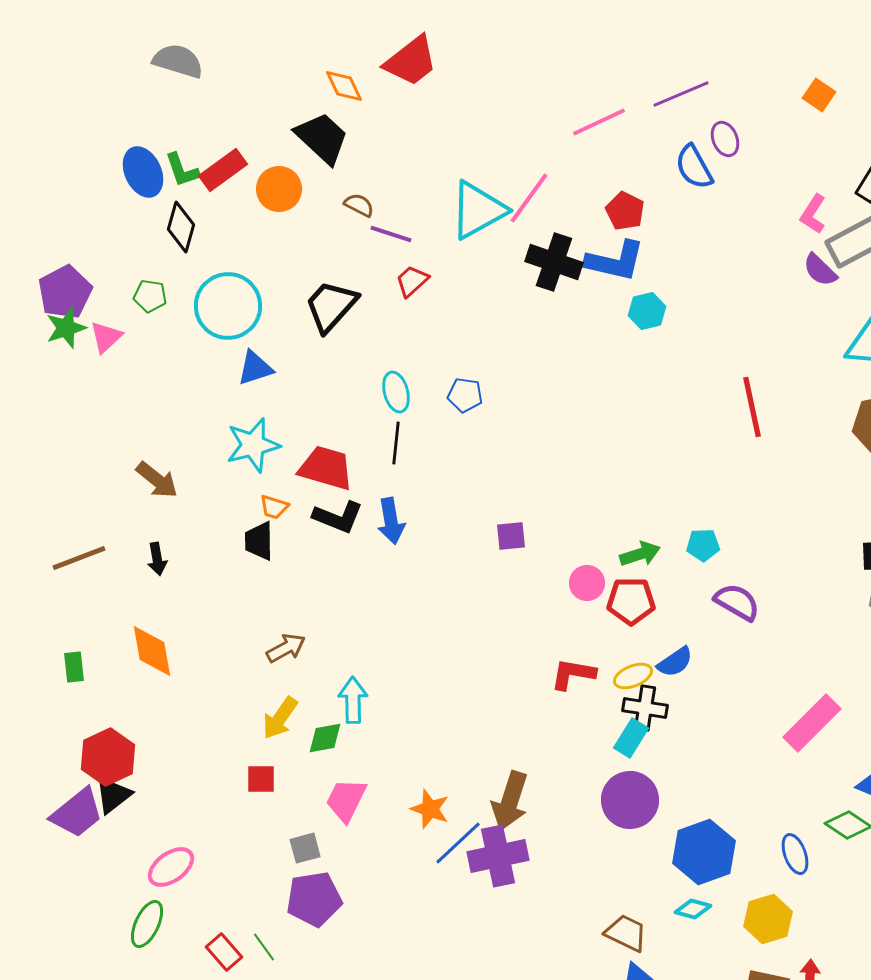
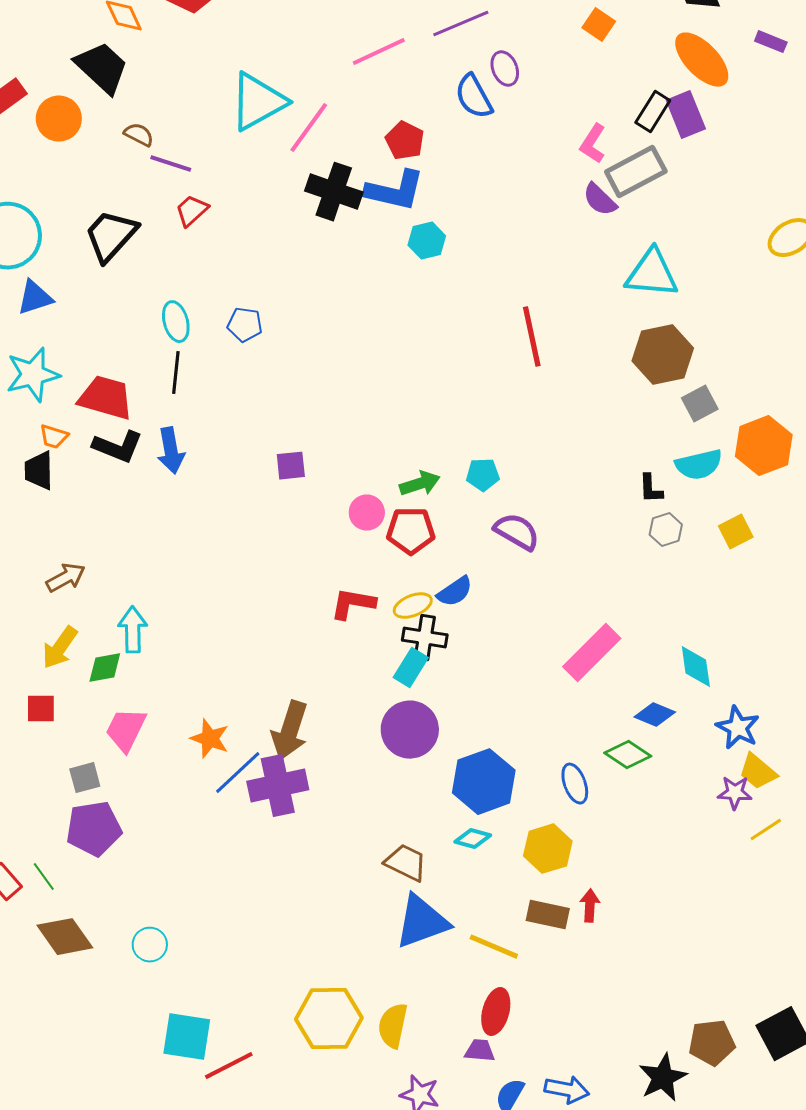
cyan triangle: (478, 210) -> (258, 102), moved

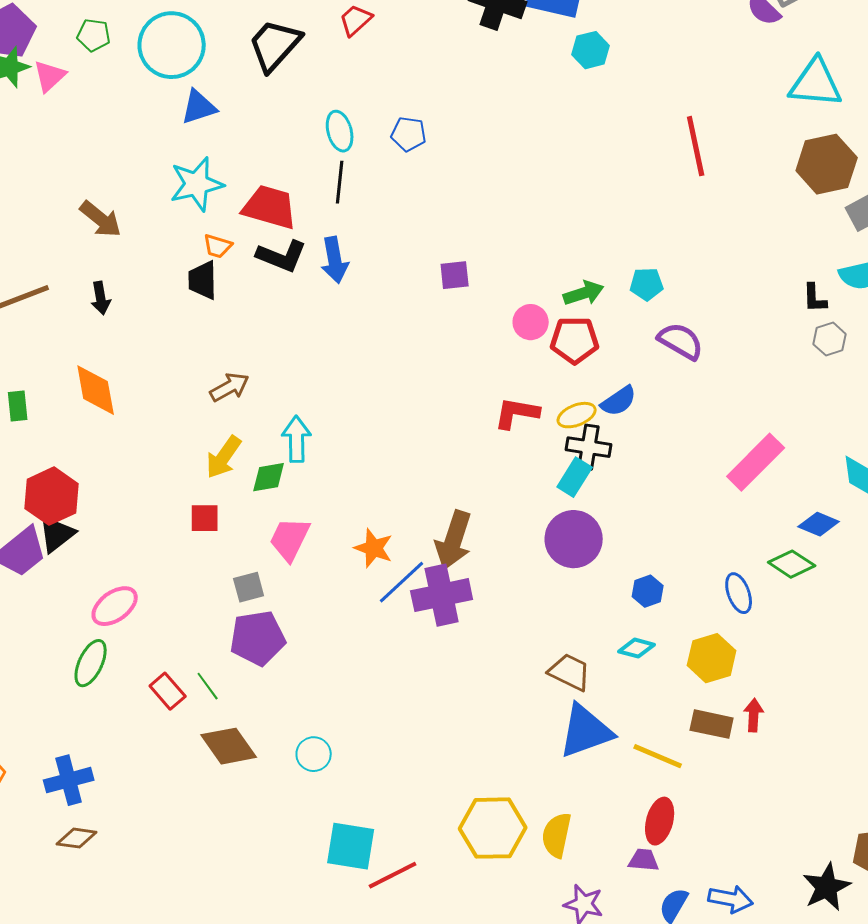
blue hexagon: (484, 782) -> (648, 591), size x0.5

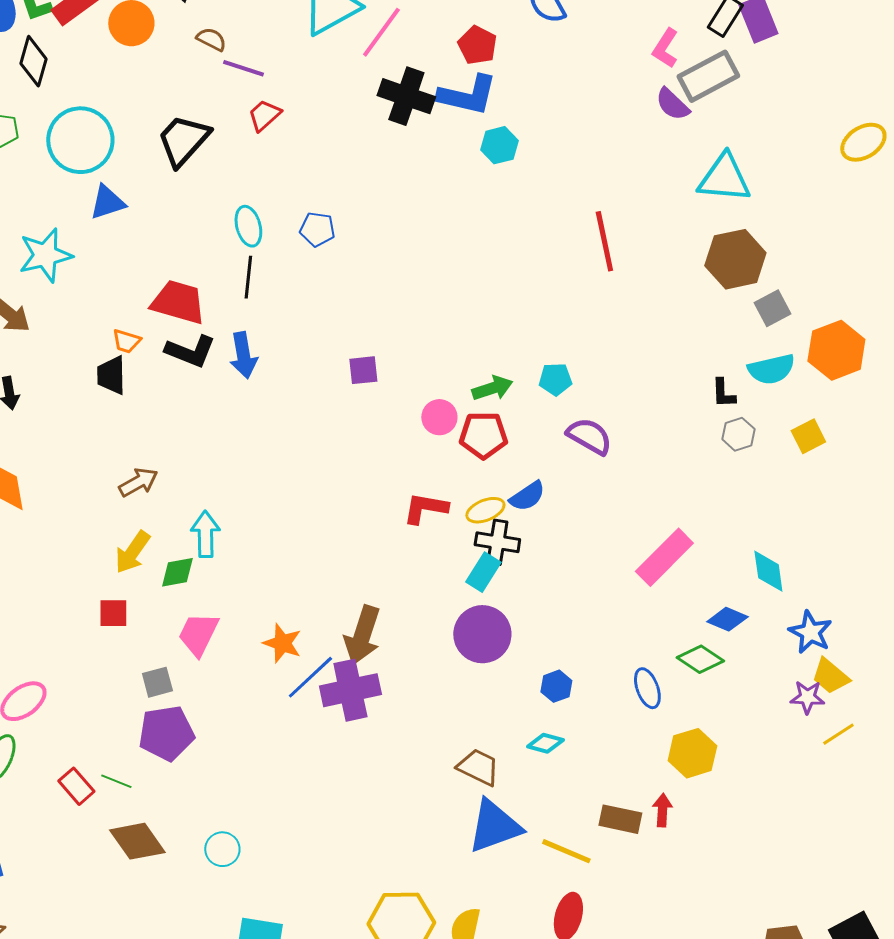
cyan star: (197, 184) -> (45, 255), moved
yellow hexagon: (712, 658) -> (692, 753), moved
green line: (208, 686) -> (116, 781), turned -32

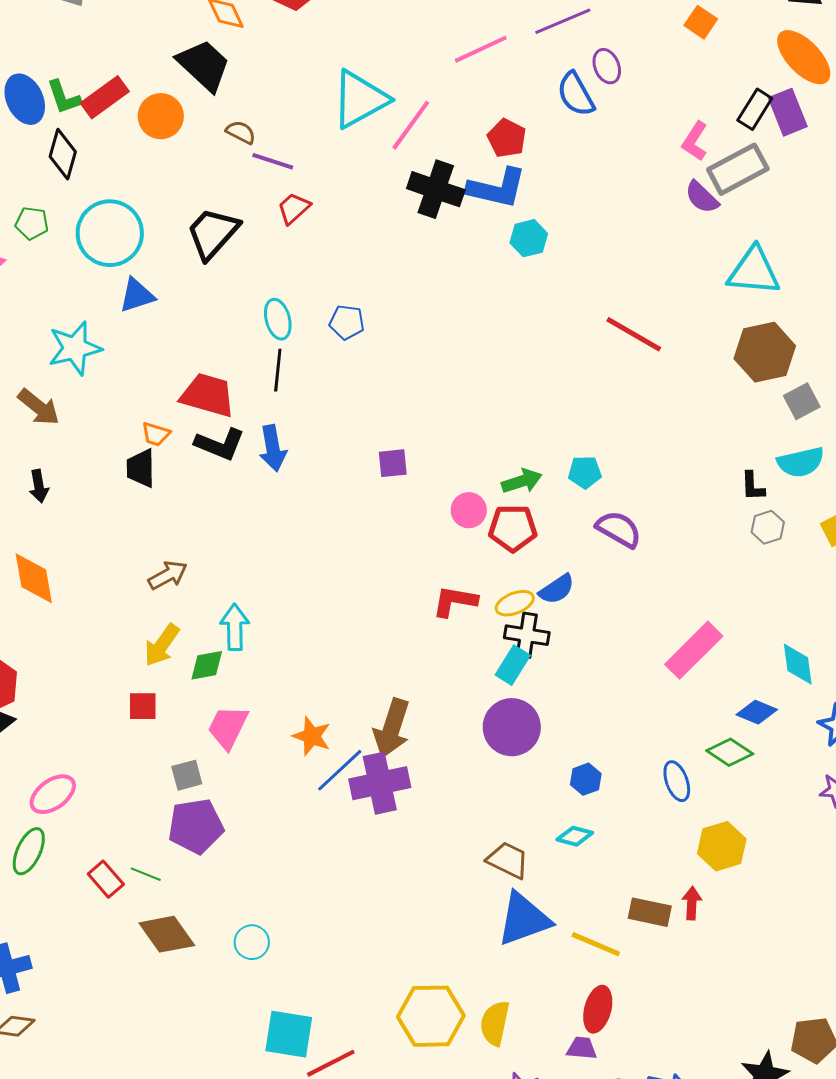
red line: (604, 241) -> (634, 334), turned -48

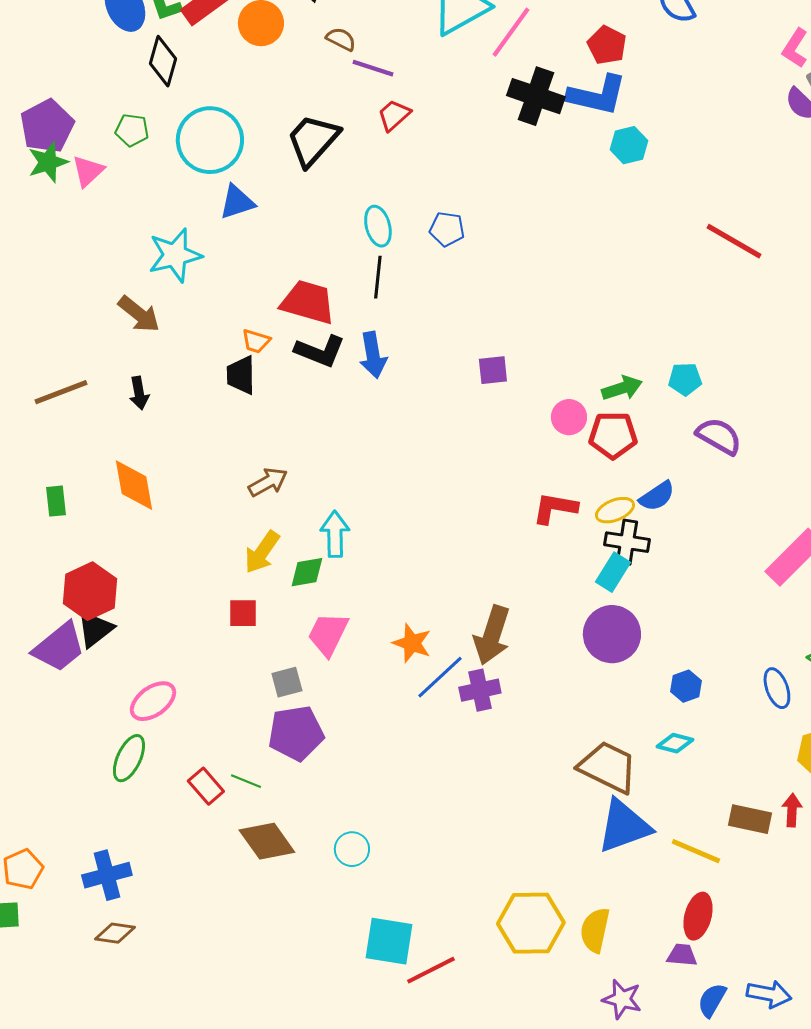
purple cross: (380, 783) -> (480, 690), size x0.7
brown trapezoid: (508, 860) -> (608, 767), size x1.4

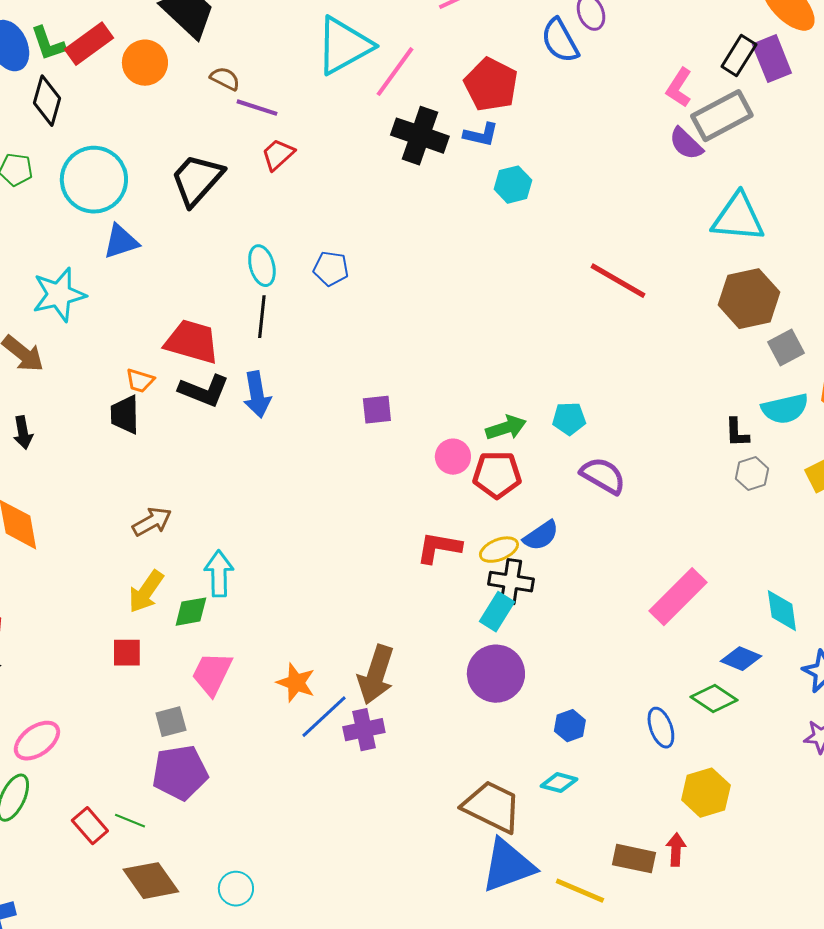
red pentagon: (607, 45) -> (491, 85), size x1.4
blue L-shape: (597, 95) -> (481, 135), size x0.6

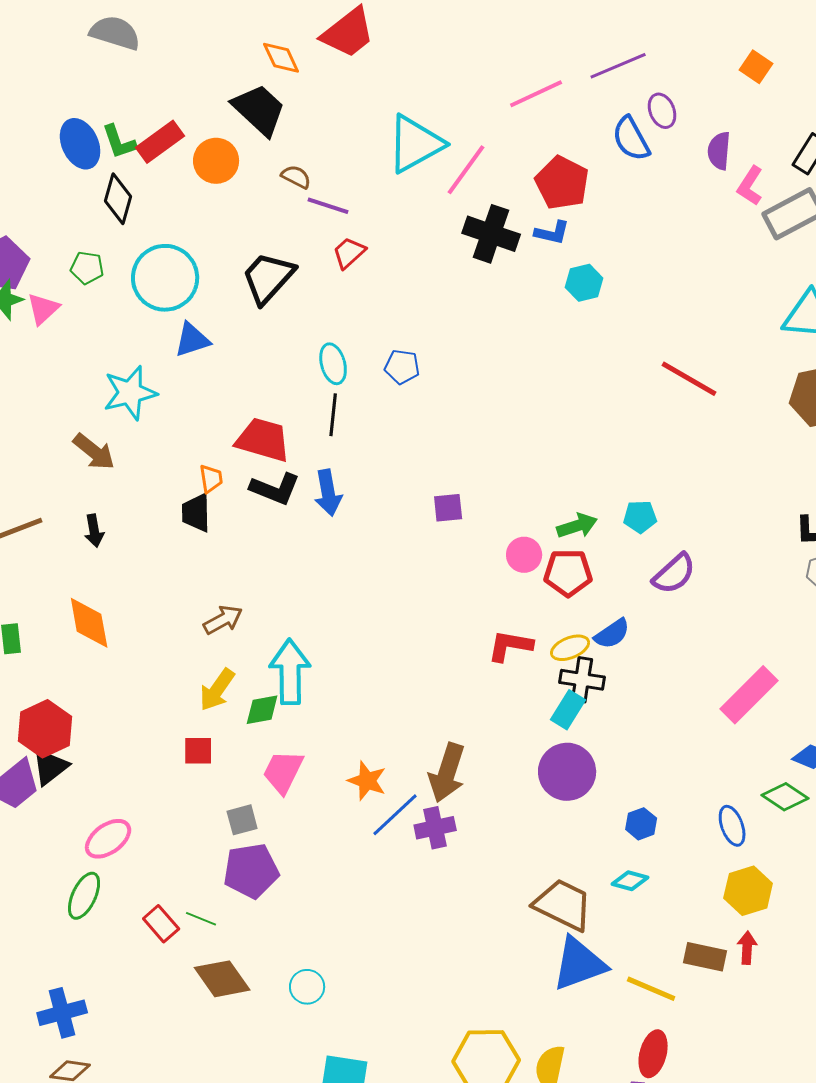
purple semicircle: (686, 144) -> (719, 151), moved, turned 51
orange trapezoid: (140, 381) -> (211, 479), turned -116
purple semicircle: (603, 476) -> (674, 574), turned 108
cyan arrow: (219, 574) -> (290, 672), size x1.4
yellow hexagon: (706, 793) -> (748, 891), moved

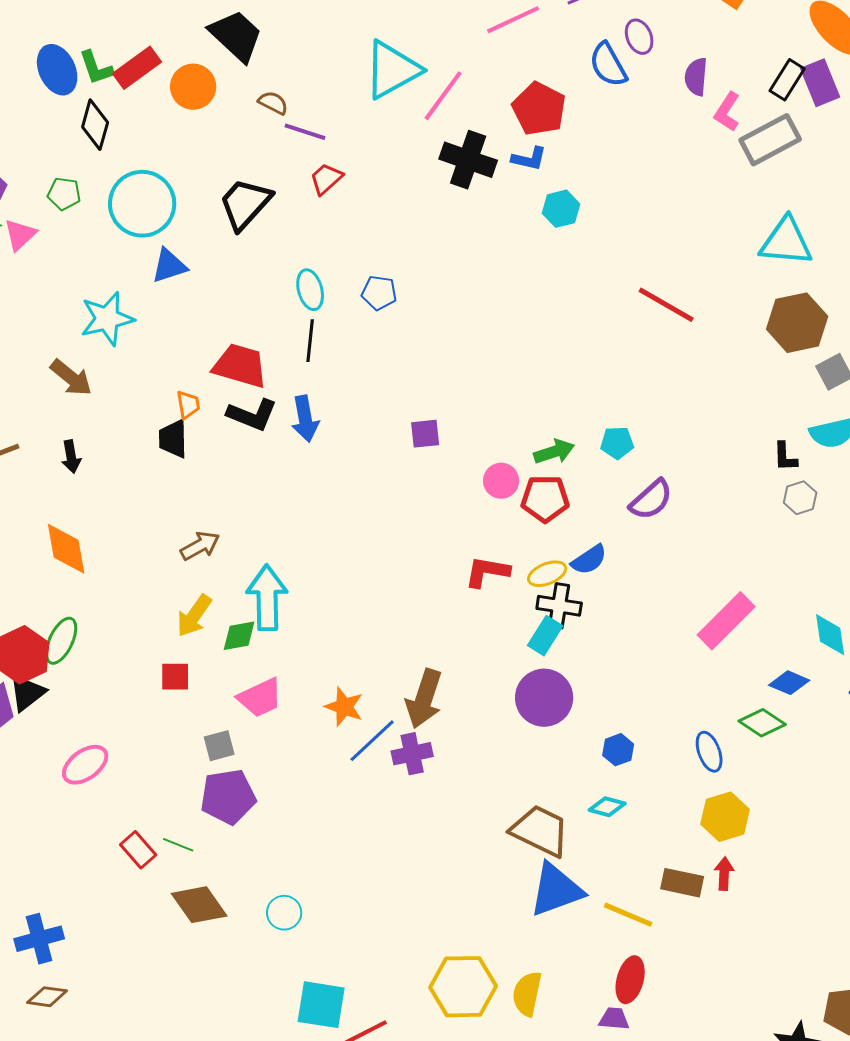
pink trapezoid: (283, 772) -> (260, 698), turned -141
green ellipse: (84, 896) -> (61, 641), moved

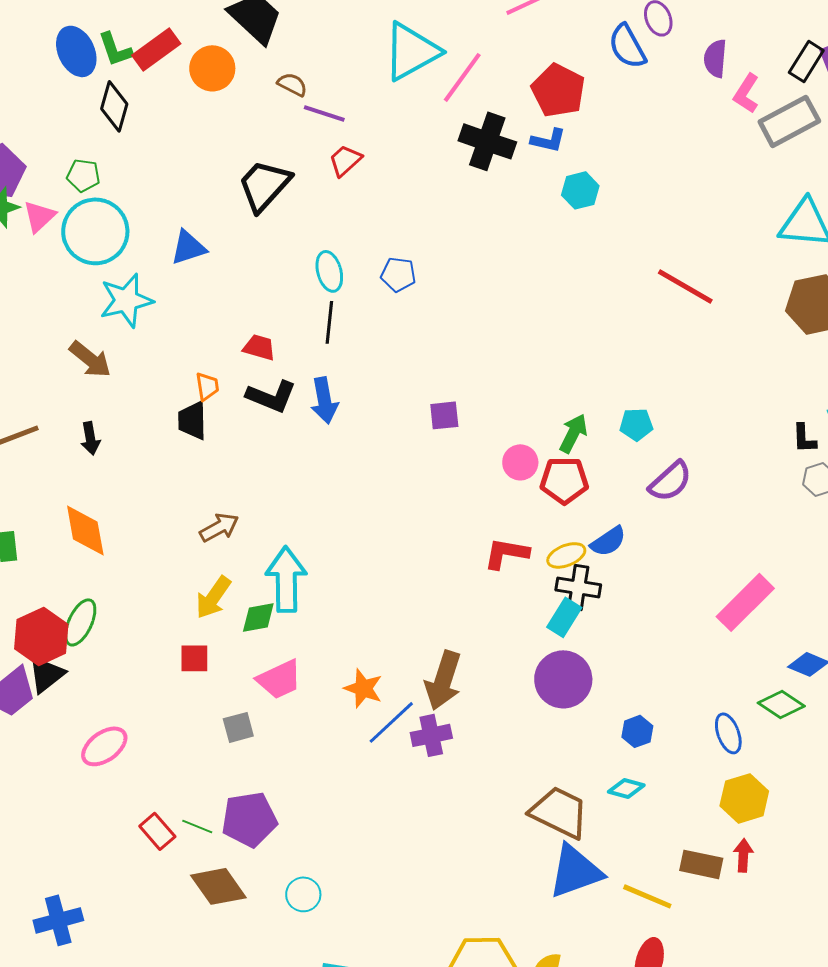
cyan circle: (142, 204) -> (95, 231), moved
red trapezoid: (240, 366) -> (259, 347), size x0.6
green arrow: (554, 452) -> (573, 433), turned -45
purple pentagon: (228, 797) -> (249, 819), moved

